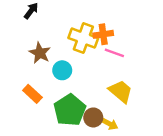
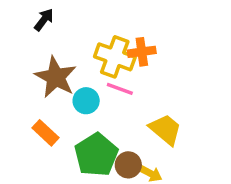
brown star: (40, 53) -> (56, 77), size x1.4
pink line: (114, 53) -> (120, 89), moved

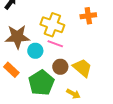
orange cross: (142, 52) -> (88, 16), moved
brown star: (56, 77) -> (17, 37), turned -30
brown circle: (128, 165) -> (60, 67), moved

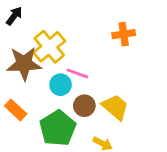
yellow cross: (52, 25) -> (49, 47), moved, turned 30
cyan circle: (35, 51) -> (61, 85), moved

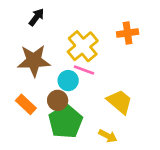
black arrow: (14, 16) -> (36, 17), moved
yellow cross: (49, 47) -> (83, 46), moved
brown circle: (84, 106) -> (58, 100), moved

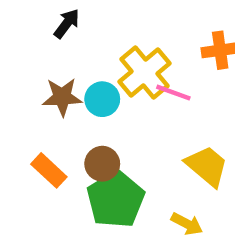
brown star: (34, 61) -> (62, 97), size x0.7
pink line: (84, 70) -> (173, 93), moved
cyan circle: (68, 81) -> (102, 99), moved

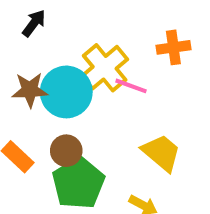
cyan circle: (102, 99) -> (66, 92), size x1.6

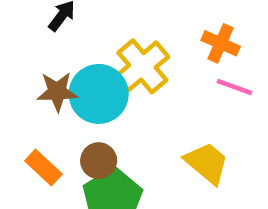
orange cross: (173, 47) -> (221, 43), turned 32
pink line: (131, 86) -> (234, 87), moved

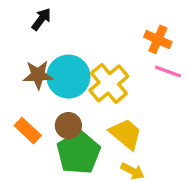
yellow cross: (142, 66) -> (109, 83), moved
yellow trapezoid: (207, 163) -> (126, 134), moved

